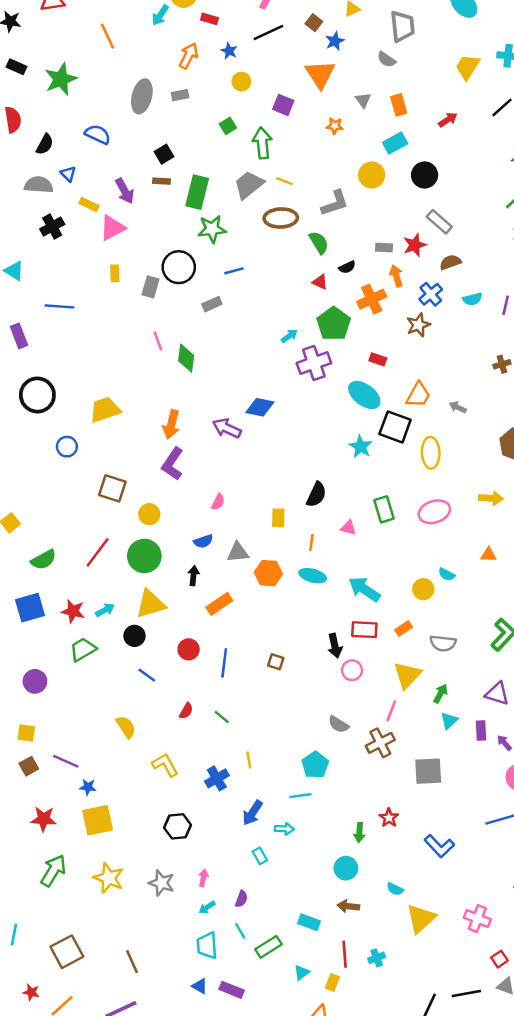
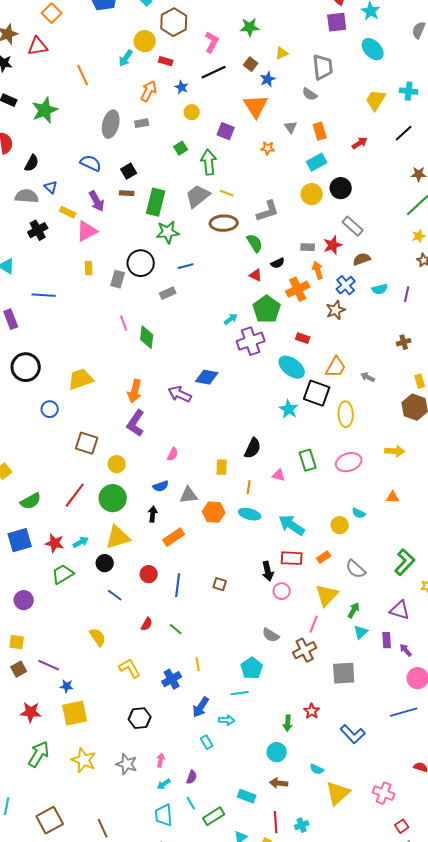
blue semicircle: (98, 134) -> (91, 163), moved
yellow circle: (372, 175) -> (312, 194), moved
gray semicircle: (443, 643) -> (356, 569), turned 35

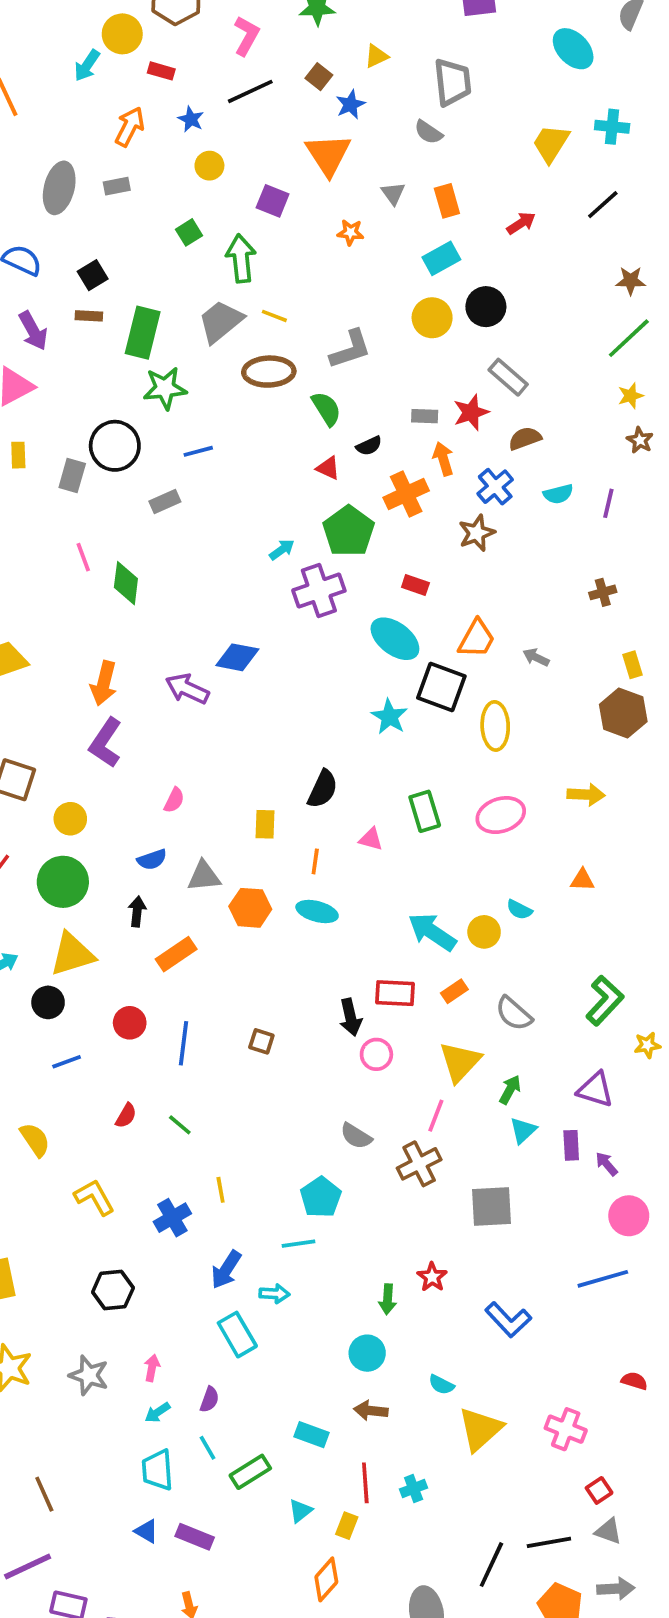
cyan ellipse: (373, 49) -> (573, 49), moved
cyan arrow: (292, 525) -> (432, 932), moved
blue line: (115, 595) -> (67, 1062), turned -56
cyan rectangle: (207, 742) -> (237, 1335), size x1.6

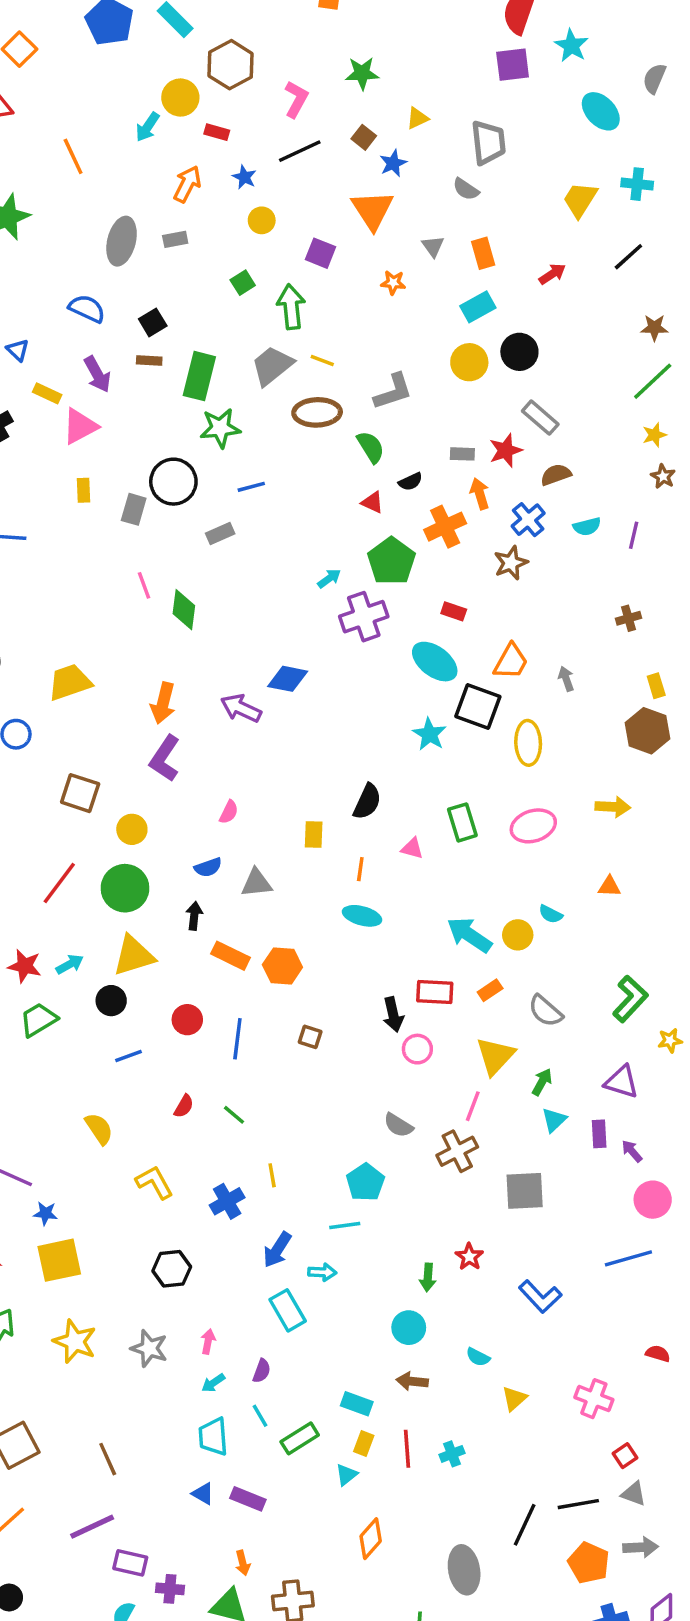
gray arrow: (536, 657) -> (566, 679), turned 45
orange hexagon: (250, 908) -> (282, 966), moved
orange rectangle: (176, 954) -> (231, 956), turned 60
yellow triangle: (480, 1429) -> (514, 1399), size x0.6
yellow rectangle: (347, 1526) -> (364, 1444), moved

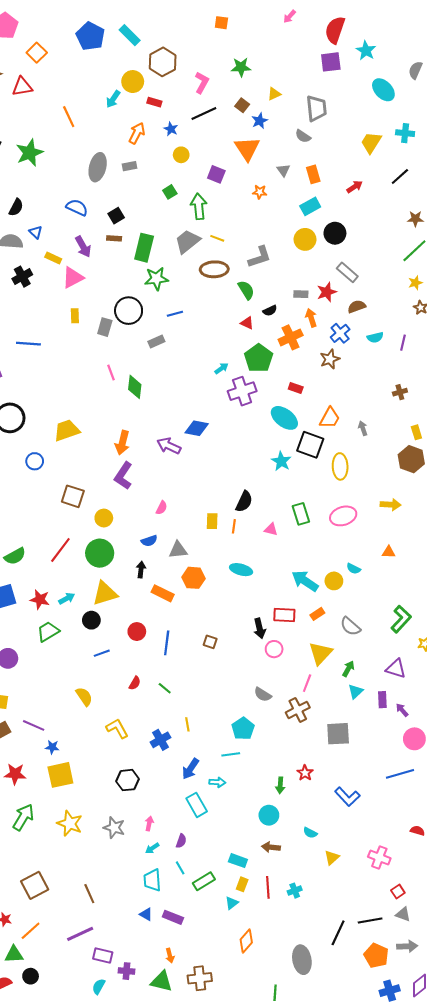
orange line: (360, 869) -> (234, 526), moved
orange hexagon: (282, 966) -> (194, 578), moved

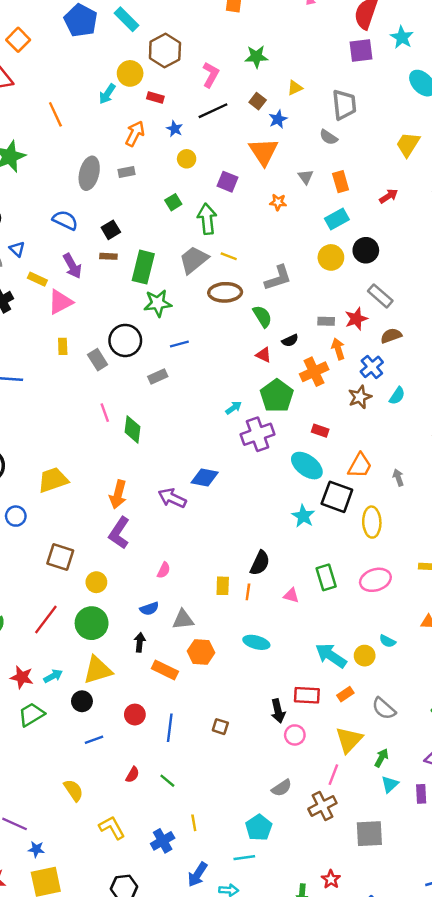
gray rectangle: (105, 327) -> (98, 360), turned -48
cyan semicircle: (375, 337) -> (397, 396), moved, turned -42
gray semicircle: (263, 694) -> (282, 788), turned -66

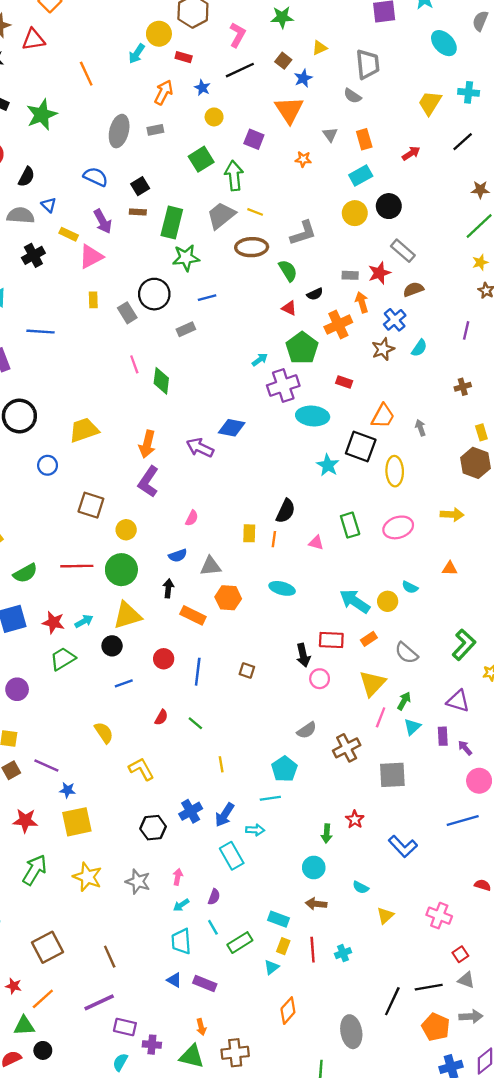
green square: (173, 202) -> (201, 159), size x1.5
cyan ellipse: (307, 466) -> (313, 416), moved, turned -32
red line: (46, 620) -> (77, 566), turned 52
pink line: (333, 775) -> (381, 717), moved
blue cross: (163, 841) -> (191, 811), moved

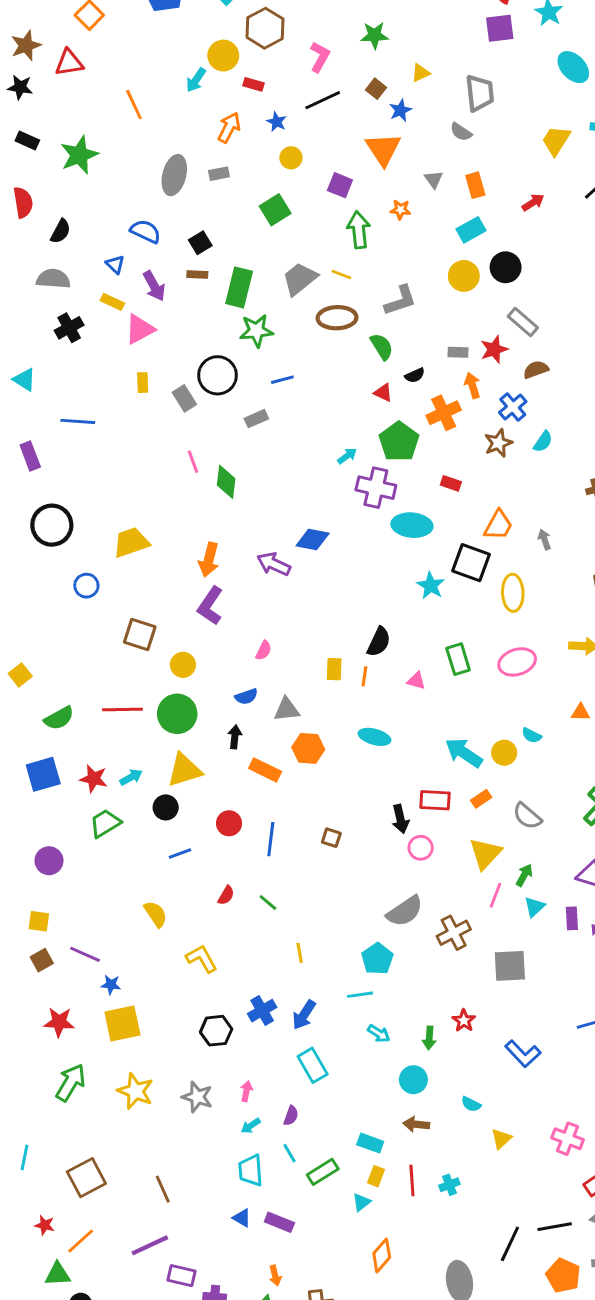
green arrow: (234, 176) -> (359, 230), moved
blue triangle: (49, 205) -> (115, 264), moved
purple cross: (283, 386) -> (376, 488), turned 32
gray semicircle: (307, 730) -> (405, 911), size x1.5
cyan arrow: (255, 830) -> (379, 1034), moved, turned 30

